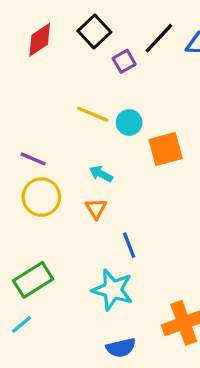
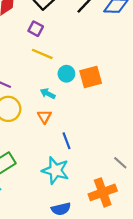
purple square: (124, 61) -> (36, 29), moved, turned -32
cyan circle: (129, 123) -> (66, 74), moved

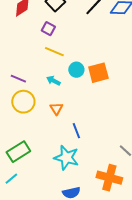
cyan arrow: (48, 94) -> (53, 81), moved
orange cross: (103, 192) -> (109, 178), turned 35

